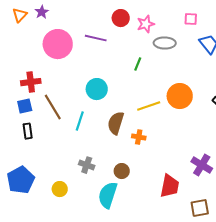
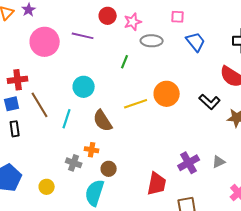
brown semicircle: (116, 123) -> (103, 121), turned -50
orange cross: (139, 137) -> (92, 150), moved
purple cross: (202, 165) -> (189, 163), turned 30

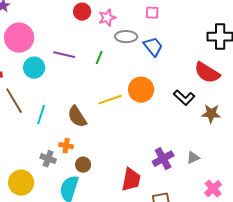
purple line: (83, 36) -> (64, 55), moved
blue trapezoid: (196, 42) -> (153, 47), moved
cyan circle: (84, 87) -> (34, 68), moved
yellow circle: (47, 187) -> (21, 183), size x1.6

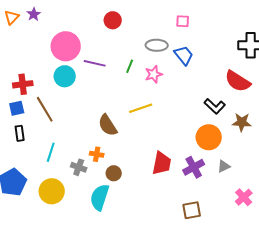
pink star: (107, 18) -> (154, 74), moved
pink circle: (19, 38) -> (66, 46), moved
orange circle: (141, 90) -> (209, 137), moved
cyan line: (41, 115) -> (51, 152), moved
red trapezoid: (131, 180) -> (162, 163), moved

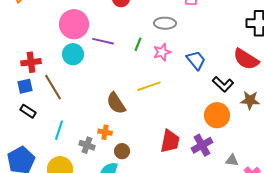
blue trapezoid: (184, 55) -> (196, 60), moved
black rectangle: (20, 133) -> (28, 111), turned -49
gray triangle: (224, 166) -> (232, 160), moved, turned 32

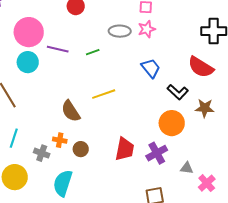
green line: (138, 44) -> (93, 52), turned 48
pink star: (162, 52) -> (147, 29), moved
brown circle: (122, 151) -> (81, 149), moved

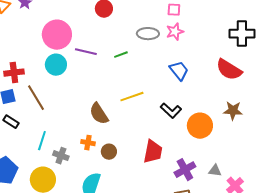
black L-shape: (178, 92) -> (171, 111), moved
gray cross: (42, 153) -> (61, 156), moved
purple cross: (157, 153) -> (185, 170), moved

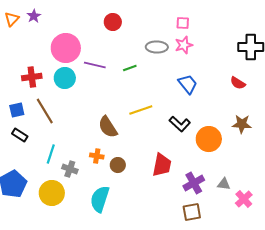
red semicircle: (229, 70) -> (238, 83), size x0.6
red cross: (14, 73) -> (32, 77), moved

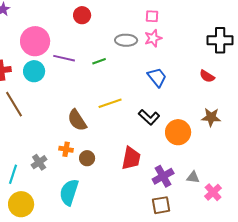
cyan line: (51, 154) -> (13, 174), moved
gray cross: (70, 169) -> (39, 162), turned 35
yellow circle: (52, 193) -> (21, 204), moved

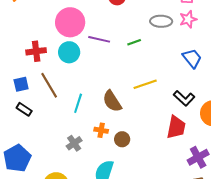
red trapezoid: (131, 158) -> (176, 127), moved
cyan line: (13, 174) -> (78, 103), moved

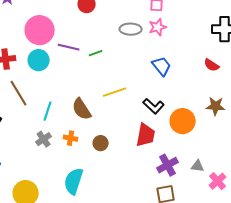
green line: (134, 42) -> (96, 53), moved
brown circle: (122, 139) -> (101, 143), moved
gray cross: (74, 143) -> (44, 139), moved

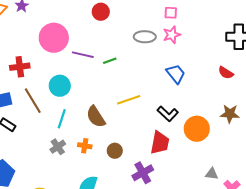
cyan circle: (39, 60) -> (60, 86), moved
purple cross: (168, 165) -> (143, 173), moved

